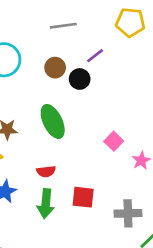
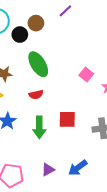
black circle: (80, 79) -> (20, 35), moved
red semicircle: (46, 171) -> (36, 95), moved

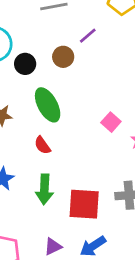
brown circle: (36, 23) -> (63, 57), moved
red semicircle: (36, 95) -> (42, 145), turned 64
red square: (67, 119) -> (84, 204), moved, size x1.4

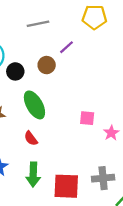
pink square: (111, 122) -> (87, 118), turned -35

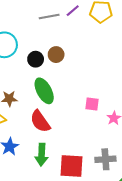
purple line: (67, 47) -> (73, 11), moved
black circle: (15, 71) -> (36, 59), moved
red semicircle: (31, 138) -> (40, 121), size x1.6

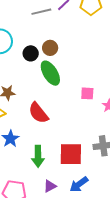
green ellipse: (44, 91) -> (50, 73), moved
green arrow: (42, 155) -> (38, 156), moved

